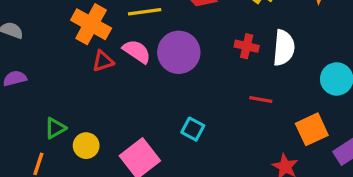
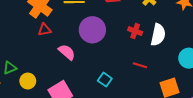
pink semicircle: (137, 51) -> (67, 52), moved
cyan square: (193, 129) -> (105, 80), moved

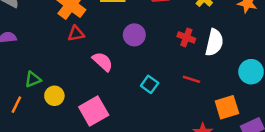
purple circle: (92, 30) -> (134, 35), size x0.7
cyan square: (105, 80) -> (150, 84), moved

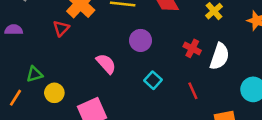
red triangle: (76, 34) -> (61, 28), moved, turned -42
red line: (191, 79) -> (193, 91), turned 42
cyan square: (150, 84) -> (153, 80), moved

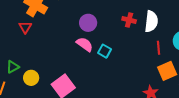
pink semicircle: (106, 64) -> (85, 44), moved
red line: (193, 91) -> (158, 48), moved, turned 32

